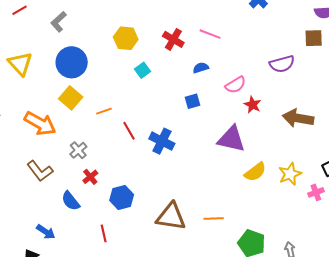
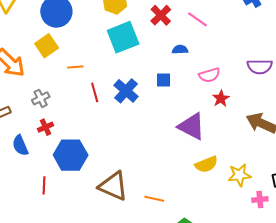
cyan square: (142, 70) -> (123, 37), size x2.0
blue cross: (162, 141) -> (126, 91), moved
blue hexagon: (122, 198) -> (71, 155), size x1.4

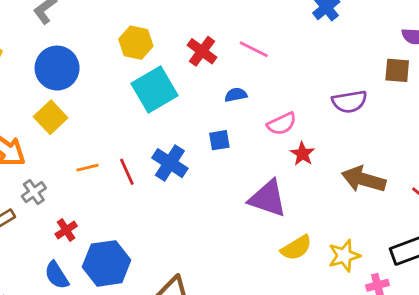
orange line: (75, 67) -> (87, 168), moved
gray cross: (41, 98) -> (34, 192), moved
blue semicircle: (20, 145) -> (57, 275), moved

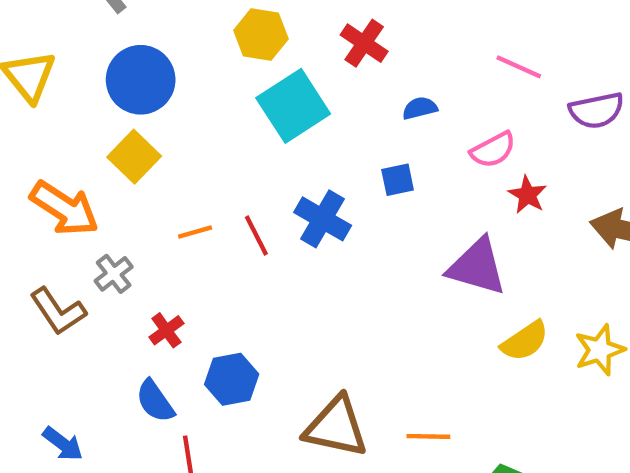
pink line: (254, 49) -> (519, 67), moved
blue hexagon: (107, 263) -> (232, 379), size x0.7

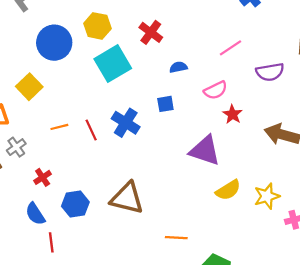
pink line: (519, 67) -> (230, 48), turned -60
blue circle: (141, 80) -> (54, 43), moved
brown triangle: (336, 427) -> (127, 198), moved

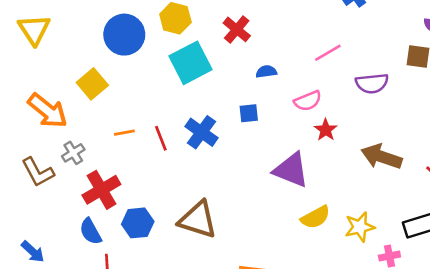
red cross: (43, 177) -> (101, 190), size x1.8

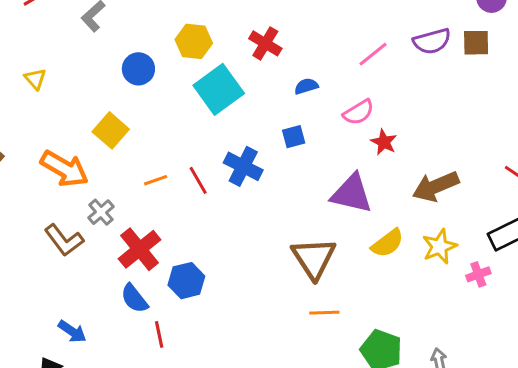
yellow triangle: (34, 30) -> (35, 79), size x0.6
blue circle: (124, 35) -> (138, 69), size x0.7
purple semicircle: (372, 83) -> (432, 41), moved
brown arrow: (382, 157) -> (436, 186), moved, turned -33
brown triangle: (198, 220) -> (314, 258), moved, turned 48

